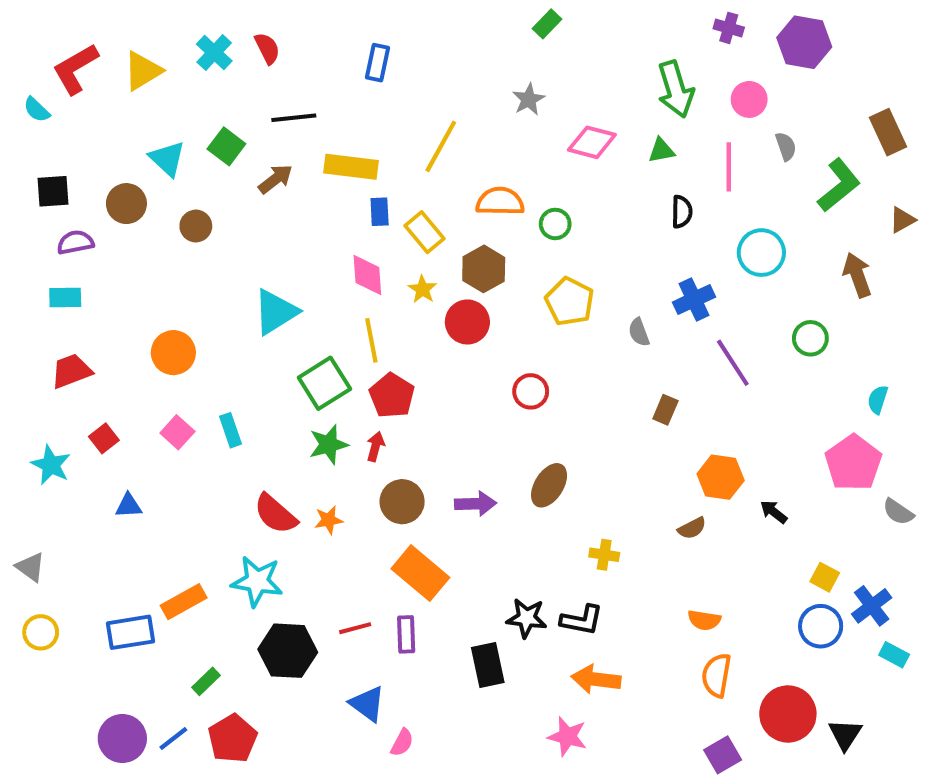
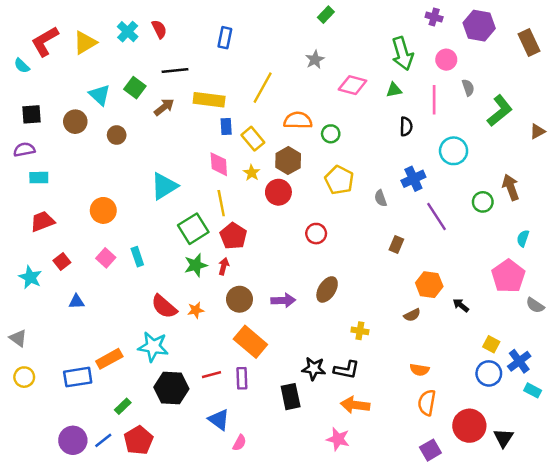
brown rectangle: (888, 132) -> (529, 43), moved
purple semicircle: (75, 242) -> (24, 150), moved
brown arrow: (857, 275) -> (511, 187), moved

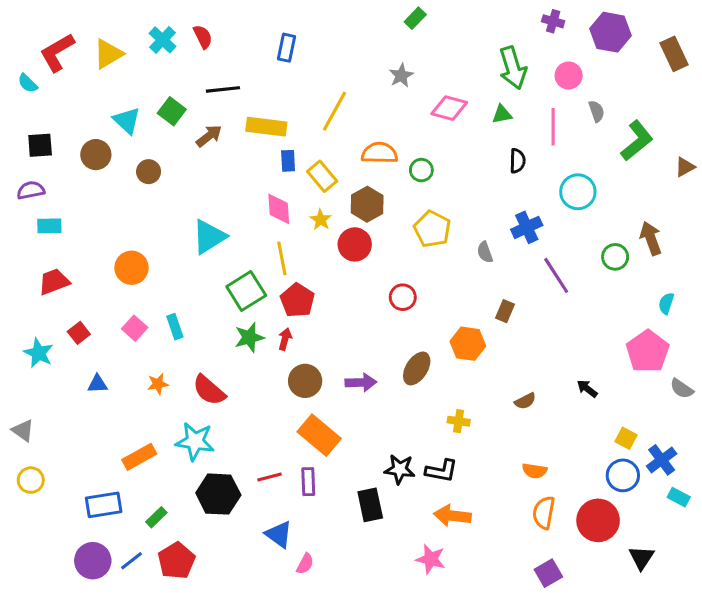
orange hexagon: (429, 285) -> (468, 344), moved
orange star: (196, 310) -> (158, 384), moved
blue rectangle: (78, 377) -> (104, 505), moved
red circle: (469, 426) -> (598, 520), moved

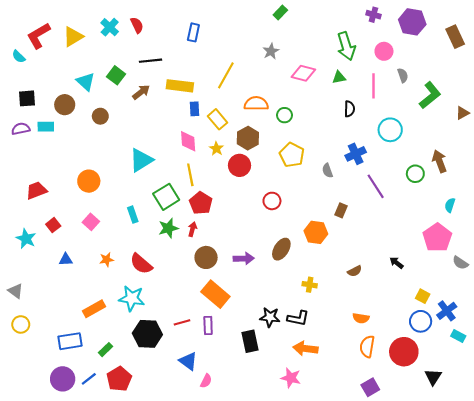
cyan rectangle: (49, 226) -> (46, 127), moved
cyan rectangle: (175, 327) -> (133, 215), moved

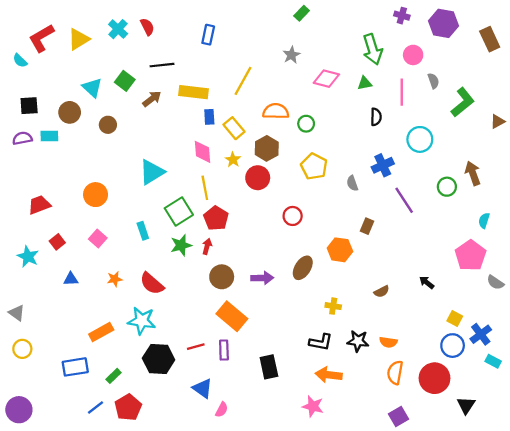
black star: (270, 317) -> (358, 341), moved
purple circle: (63, 379) -> (19, 410), moved

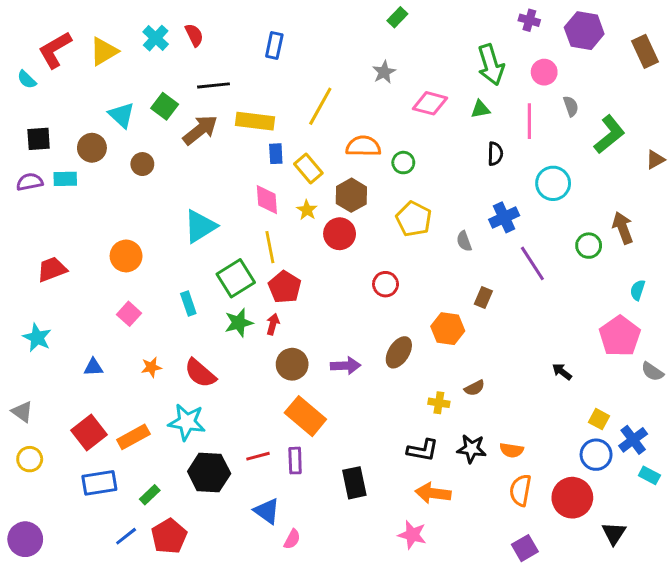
brown arrow: (152, 99) -> (200, 130), size x1.4
red square: (57, 242) -> (89, 432), moved, size x1.6
brown semicircle: (382, 291) -> (474, 388), moved

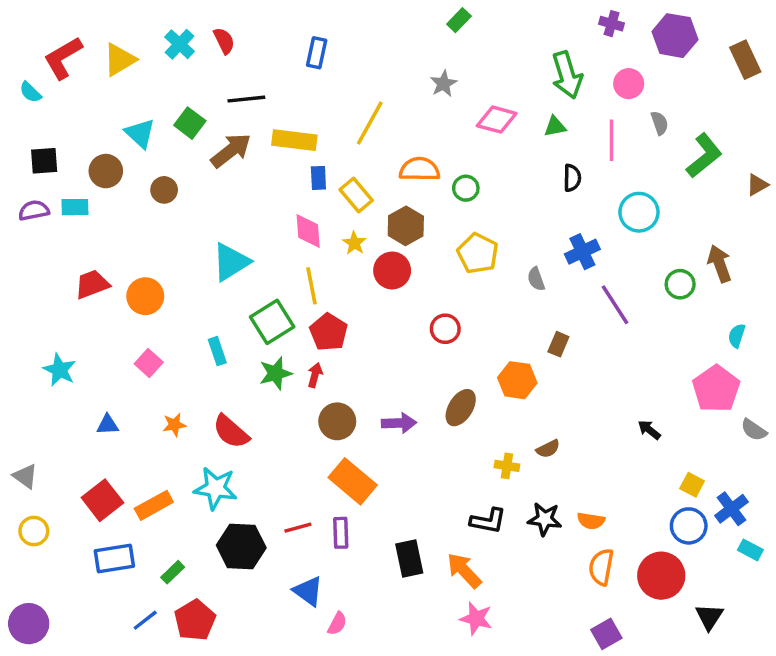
red trapezoid: (52, 269) -> (92, 284), moved
cyan star: (37, 338) -> (60, 370), moved
orange arrow: (433, 493) -> (464, 570), moved, turned 40

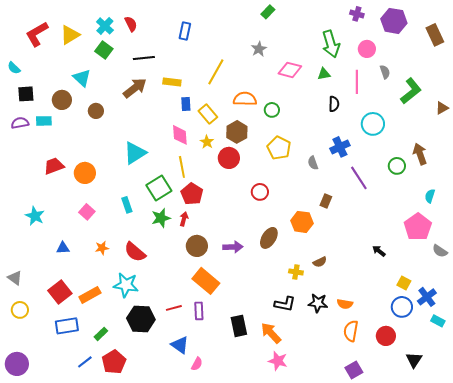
cyan semicircle: (30, 92) -> (14, 68), moved
green square: (190, 123) -> (104, 50), moved
yellow rectangle: (294, 140) -> (172, 82), size x0.7
red circle: (661, 576) -> (386, 336), size x0.7

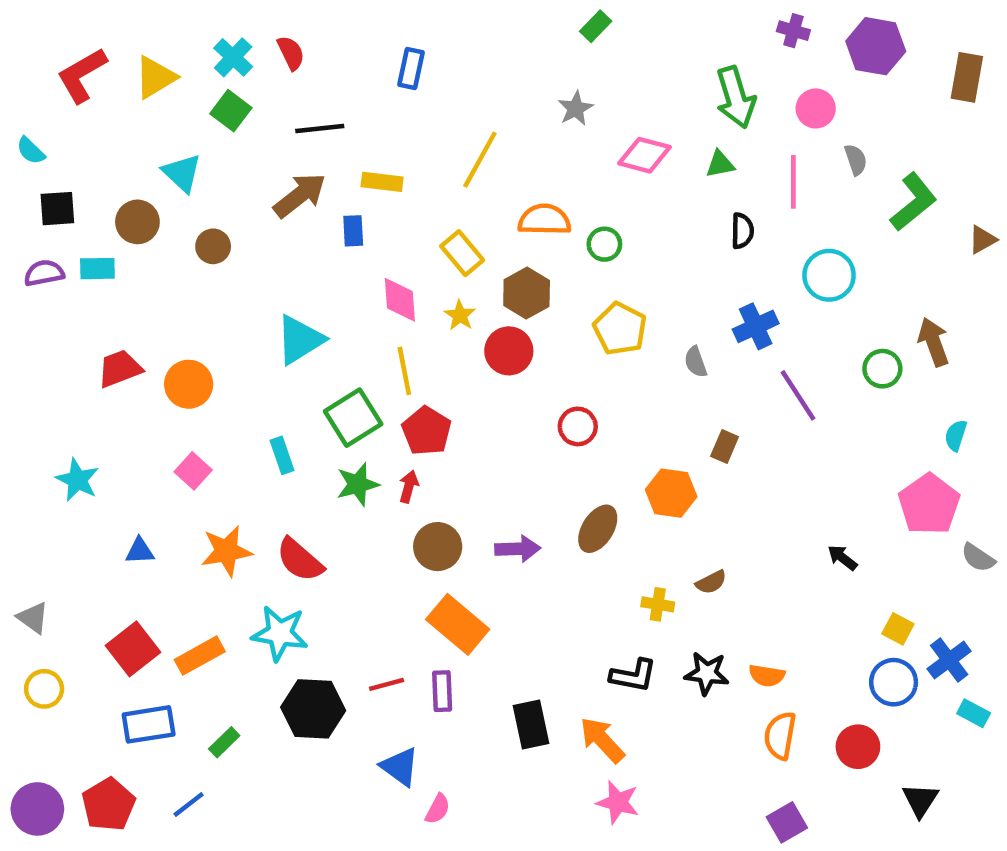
brown rectangle: (435, 35) -> (967, 77), turned 35
blue rectangle: (186, 104) -> (353, 231), moved
orange star: (102, 248) -> (226, 551), size x1.6
red pentagon: (114, 362) -> (109, 805), moved

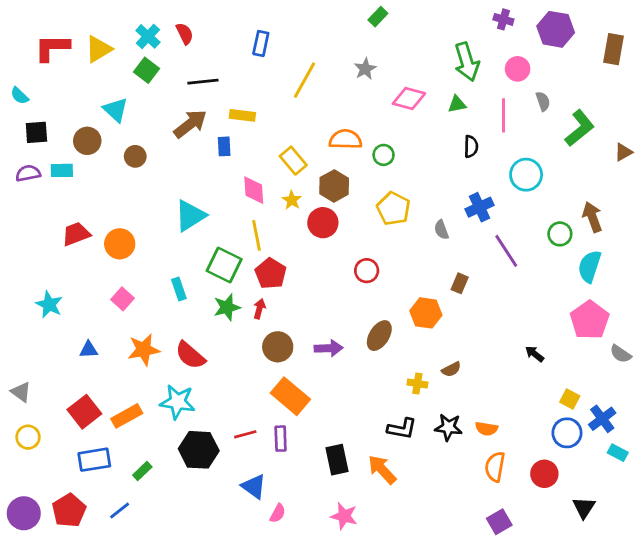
red L-shape: (82, 75) -> (52, 48), turned 30
yellow line: (480, 160) -> (305, 80), moved
green square: (353, 418) -> (224, 265), turned -32
cyan semicircle: (956, 435) -> (590, 266), moved, size x1.6
pink star: (618, 802) -> (344, 516), moved

